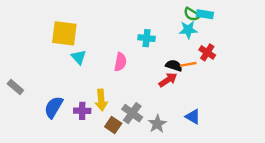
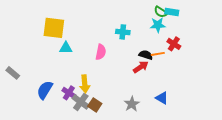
cyan triangle: (79, 57) -> (66, 48), turned -48
purple cross: (82, 111) -> (69, 93), turned 32
gray cross: (132, 113) -> (81, 102), moved

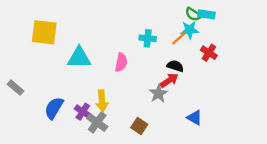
yellow square: (54, 28) -> (44, 32), moved
cyan triangle: (66, 48) -> (79, 58), size x1.5
orange line: (158, 54) -> (179, 38), moved, turned -32
gray star: (132, 104) -> (158, 94), moved
brown square: (95, 105) -> (139, 126), moved

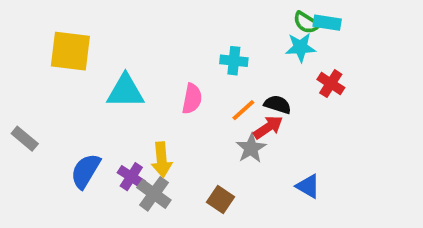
orange line: (179, 38) -> (243, 110), moved

